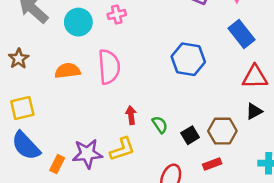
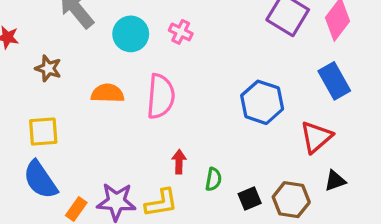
pink cross: (117, 15) -> (181, 32), turned 30
brown star: (19, 59) -> (48, 68), turned -30
red triangle: (255, 77) -> (316, 137), moved, turned -48
green semicircle: (160, 125) -> (213, 179), turned 36

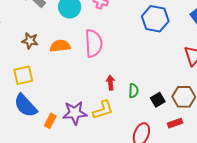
brown star: (48, 68) -> (30, 41), moved
blue hexagon: (262, 102) -> (155, 19), moved

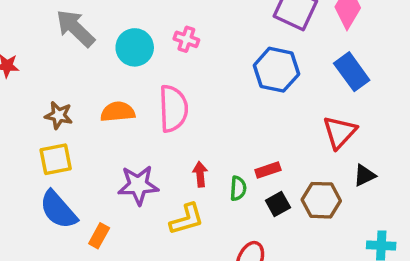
brown star: (30, 41) -> (59, 115), moved
purple star: (75, 113) -> (138, 185), moved
red rectangle: (175, 123) -> (268, 170), moved

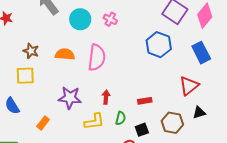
green semicircle: (238, 188) -> (121, 118), moved
black square: (278, 204) -> (142, 130), moved
blue semicircle: (58, 210) -> (12, 106), moved, size x0.7

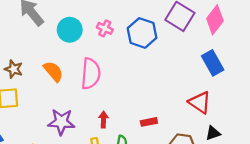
blue hexagon: (159, 45) -> (142, 33), moved
orange semicircle: (65, 54) -> (53, 71), turned 48
red triangle: (189, 86) -> (200, 102), turned -45

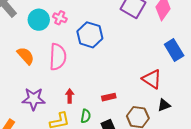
pink cross: (105, 28) -> (60, 18), moved
blue hexagon: (142, 33) -> (90, 35), moved
blue rectangle: (213, 63) -> (174, 50), moved

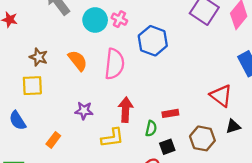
red arrow: (70, 96) -> (126, 110), size x1.5
purple star: (34, 99) -> (84, 111), size x0.7
green semicircle: (86, 116) -> (151, 128), moved

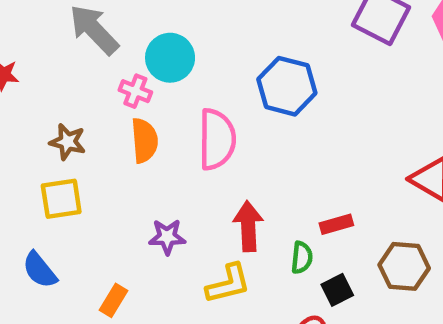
pink cross: (119, 19) -> (135, 91), moved
orange semicircle: (78, 61) -> (144, 140), turned 40

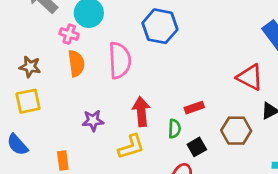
orange rectangle: (114, 300) -> (63, 161), turned -36

